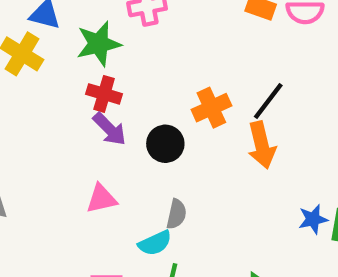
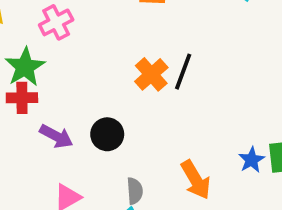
red cross: (104, 94) -> (22, 98), moved
orange cross: (211, 108) -> (151, 74), moved
orange arrow: (262, 145) -> (196, 180), moved

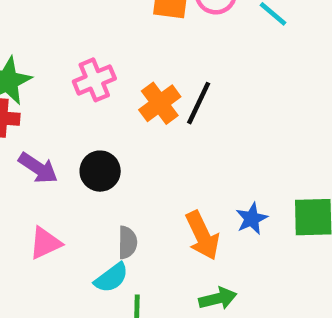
pink cross: (56, 22) -> (94, 80), moved
blue star: (252, 160) -> (252, 219), moved

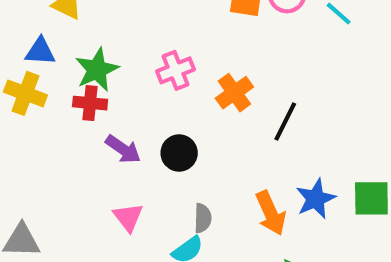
black line: (199, 103) -> (285, 121), moved
blue star: (252, 219) -> (316, 199), size x1.4
pink triangle: (45, 243) -> (128, 217), turned -44

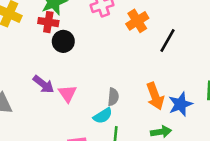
purple arrow: (123, 149) -> (44, 84), moved
black circle: (179, 153) -> (63, 41), moved
blue star: (316, 199) -> (180, 104), moved

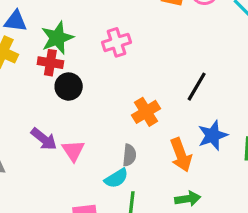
orange cross: (137, 21) -> (146, 112), moved
blue star: (180, 104) -> (213, 135), moved

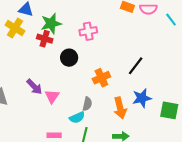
black circle: (69, 87) -> (69, 58), moved

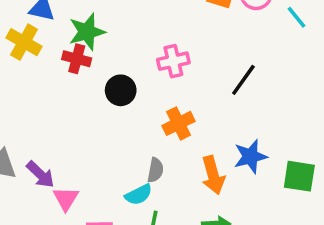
pink cross: (88, 31) -> (173, 61), moved
black line: (136, 66) -> (243, 80), moved
purple arrow: (34, 87) -> (40, 174), moved
pink triangle: (52, 96) -> (66, 199), moved

